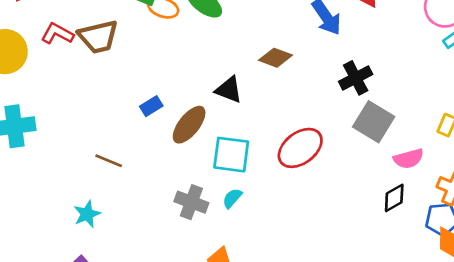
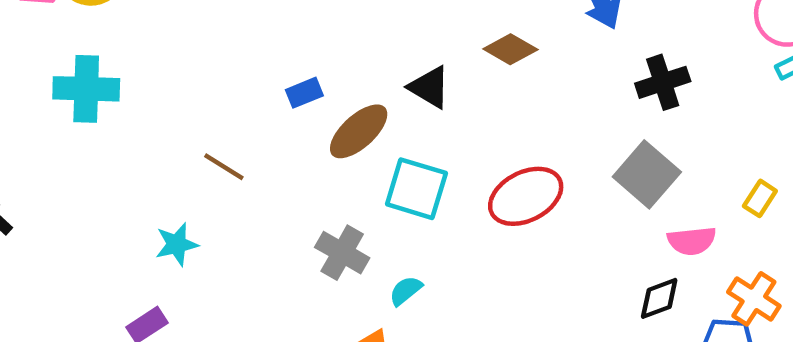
black cross: (356, 78) -> (663, 82), moved
cyan semicircle: (232, 198) -> (406, 291), moved

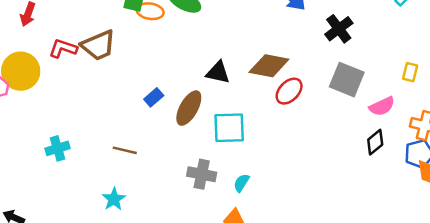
brown diamond: (510, 49) -> (269, 66), moved, size x1.4
cyan cross: (86, 89) -> (58, 148), moved, size x0.7
red ellipse: (526, 196) -> (289, 91), moved, size x0.7

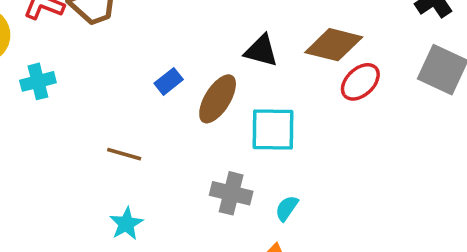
cyan cross: (58, 148) -> (38, 81), moved
cyan star: (114, 199) -> (126, 224), moved

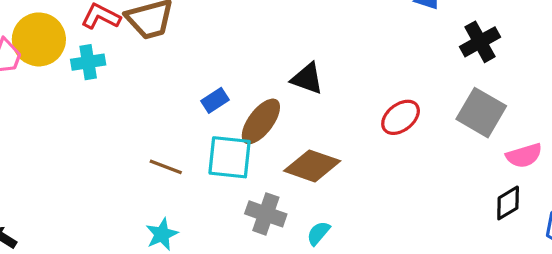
brown diamond: (334, 45) -> (312, 166), moved
cyan cross: (38, 81) -> (88, 62), moved
cyan square: (273, 130) -> (230, 157), moved

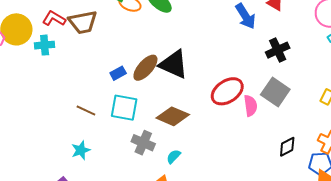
black triangle: (307, 79) -> (174, 64), size x1.5
red ellipse: (401, 117) -> (227, 91), size x1.4
brown ellipse: (261, 121) -> (145, 68), moved
pink semicircle: (524, 156) -> (250, 106), moved, turned -85

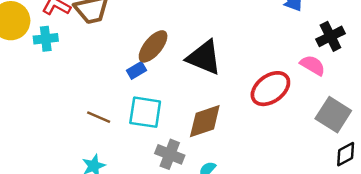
brown ellipse: (145, 68) -> (153, 46), moved
gray square: (275, 92) -> (333, 115), moved
pink semicircle: (250, 106) -> (313, 65), moved, turned -50
brown diamond: (173, 116) -> (205, 121), turned -40

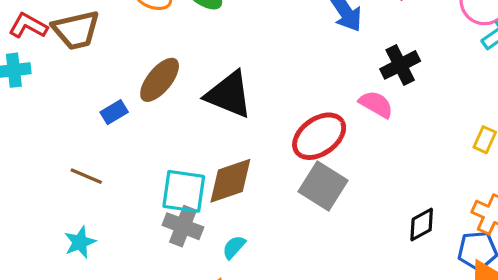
blue rectangle: (137, 70) -> (114, 112), moved
cyan square: (145, 112) -> (184, 191), moved
gray square: (333, 115) -> (323, 186), moved

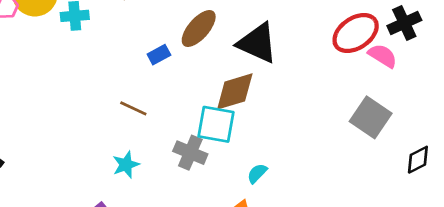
red ellipse: (319, 136) -> (356, 33), moved
brown diamond: (230, 181) -> (235, 91), moved
gray square: (323, 186) -> (371, 117), moved
gray cross: (183, 226) -> (190, 153), moved

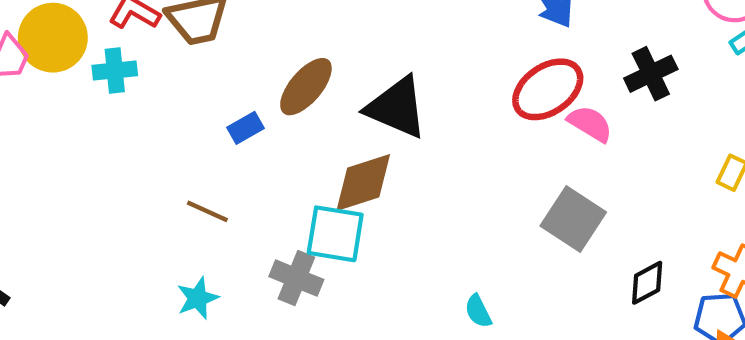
black cross: (404, 23) -> (651, 74), moved
cyan semicircle: (257, 173) -> (478, 311), moved, turned -70

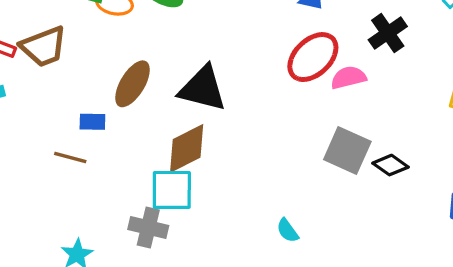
pink semicircle: (590, 124) -> (348, 78), turned -36
blue rectangle: (246, 128) -> (92, 122), turned 40
brown line: (207, 211) -> (70, 158), moved
black diamond: (647, 283) -> (390, 165), moved, turned 72

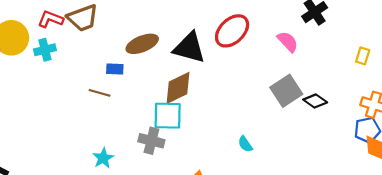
red ellipse: (313, 57) -> (232, 31), moved
pink semicircle: (348, 78) -> (288, 42), turned 60
brown ellipse: (132, 84) -> (142, 44), turned 36
gray square: (347, 150) -> (286, 91), turned 32

